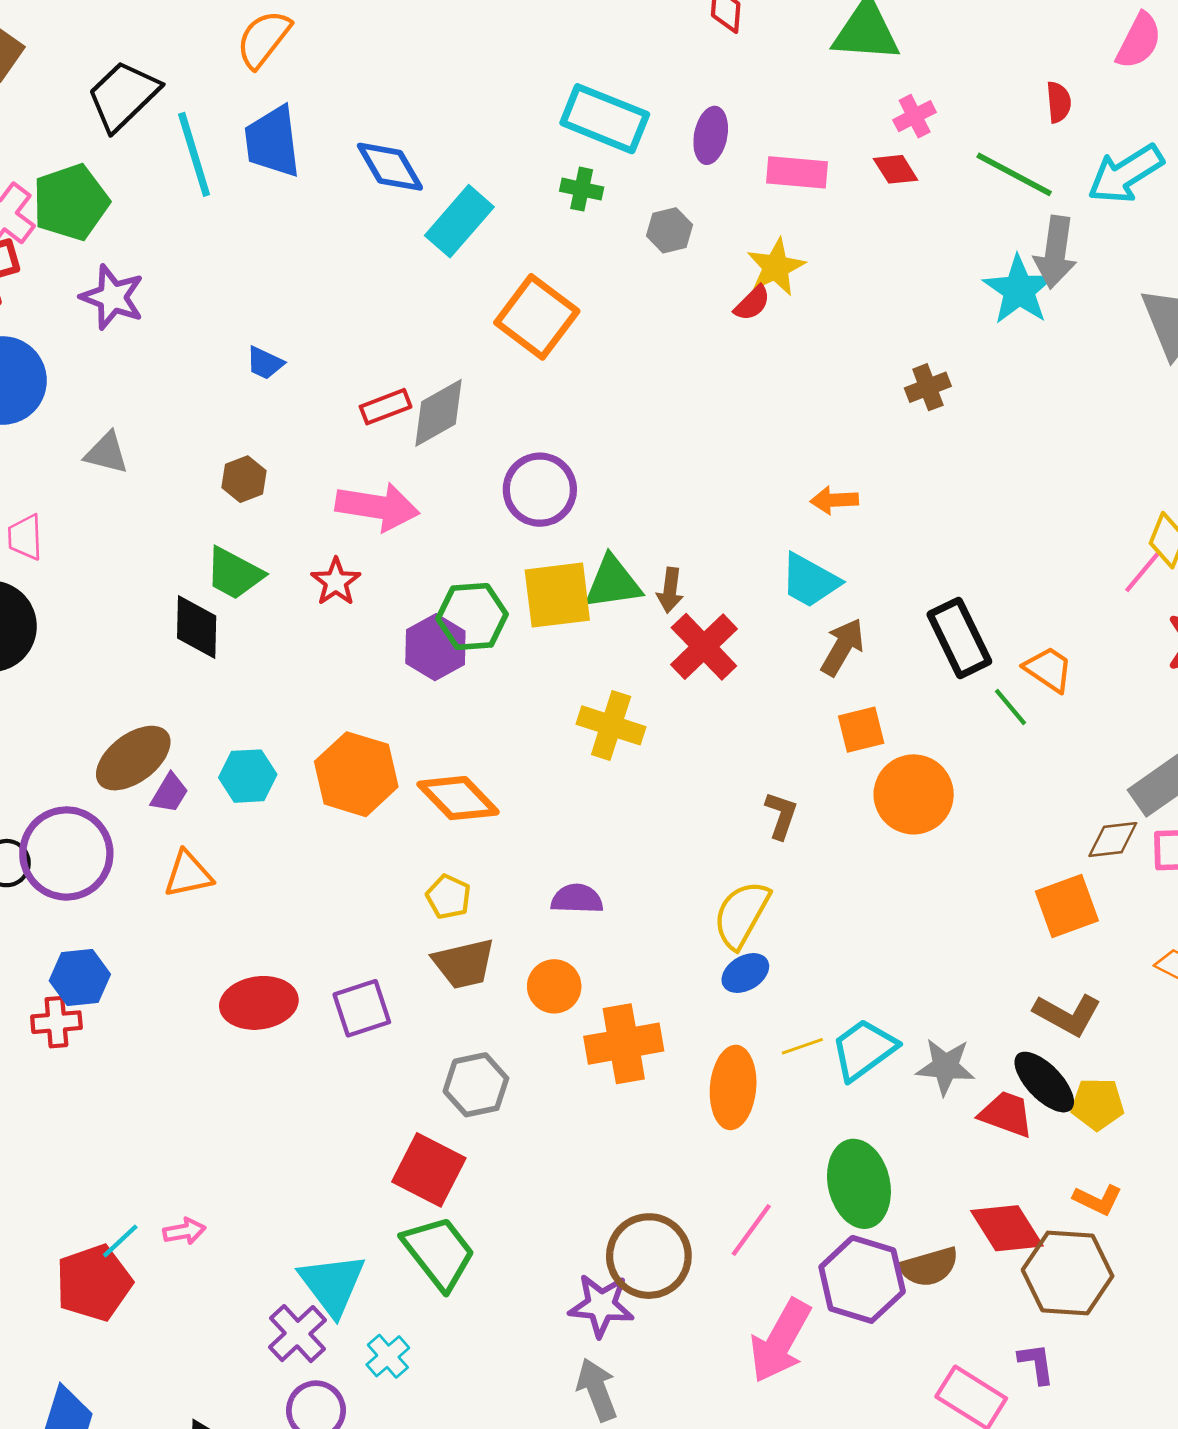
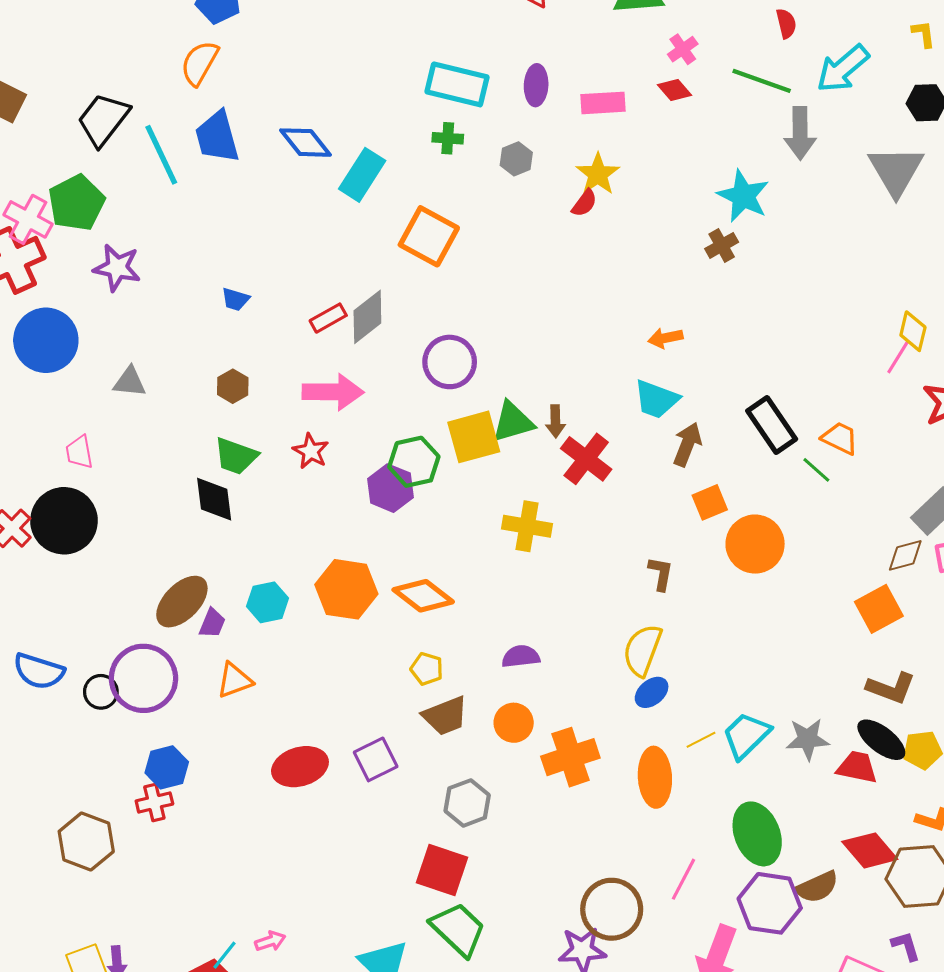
cyan star: (1019, 290) -> (743, 196), moved

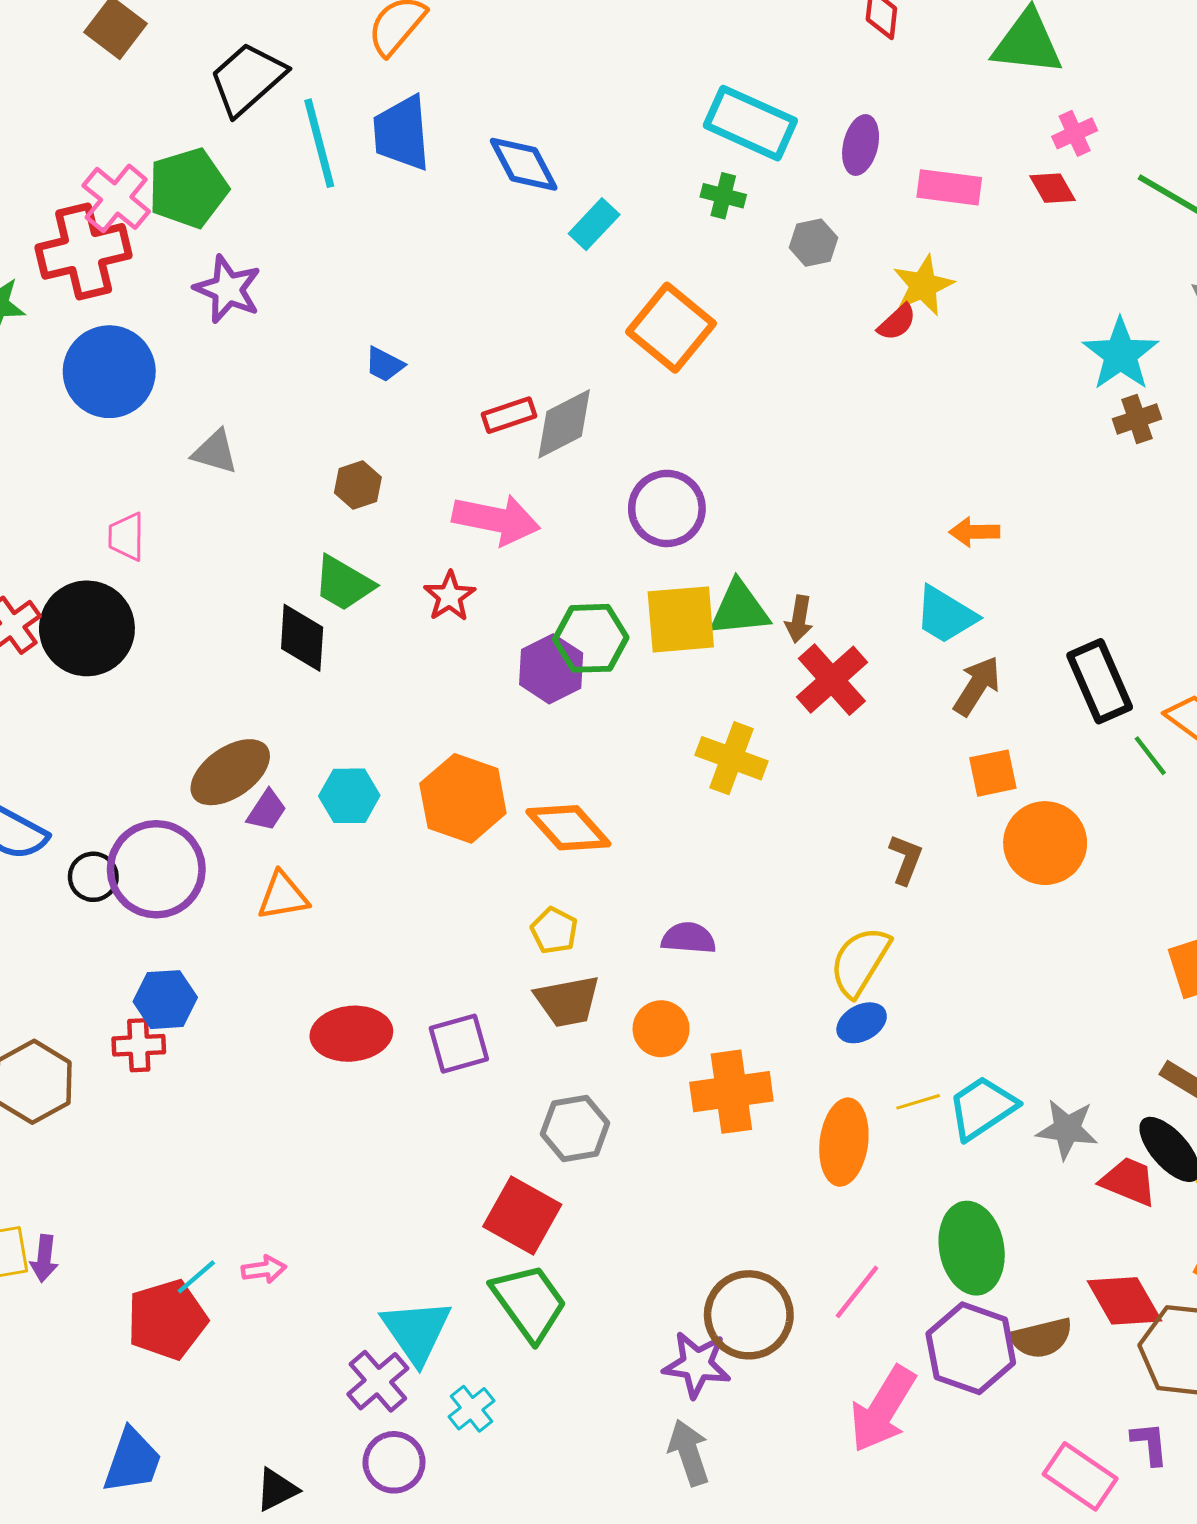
cyan rectangle: (362, 175) -> (594, 224), size x0.7
brown cross: (722, 245) -> (1137, 419), moved

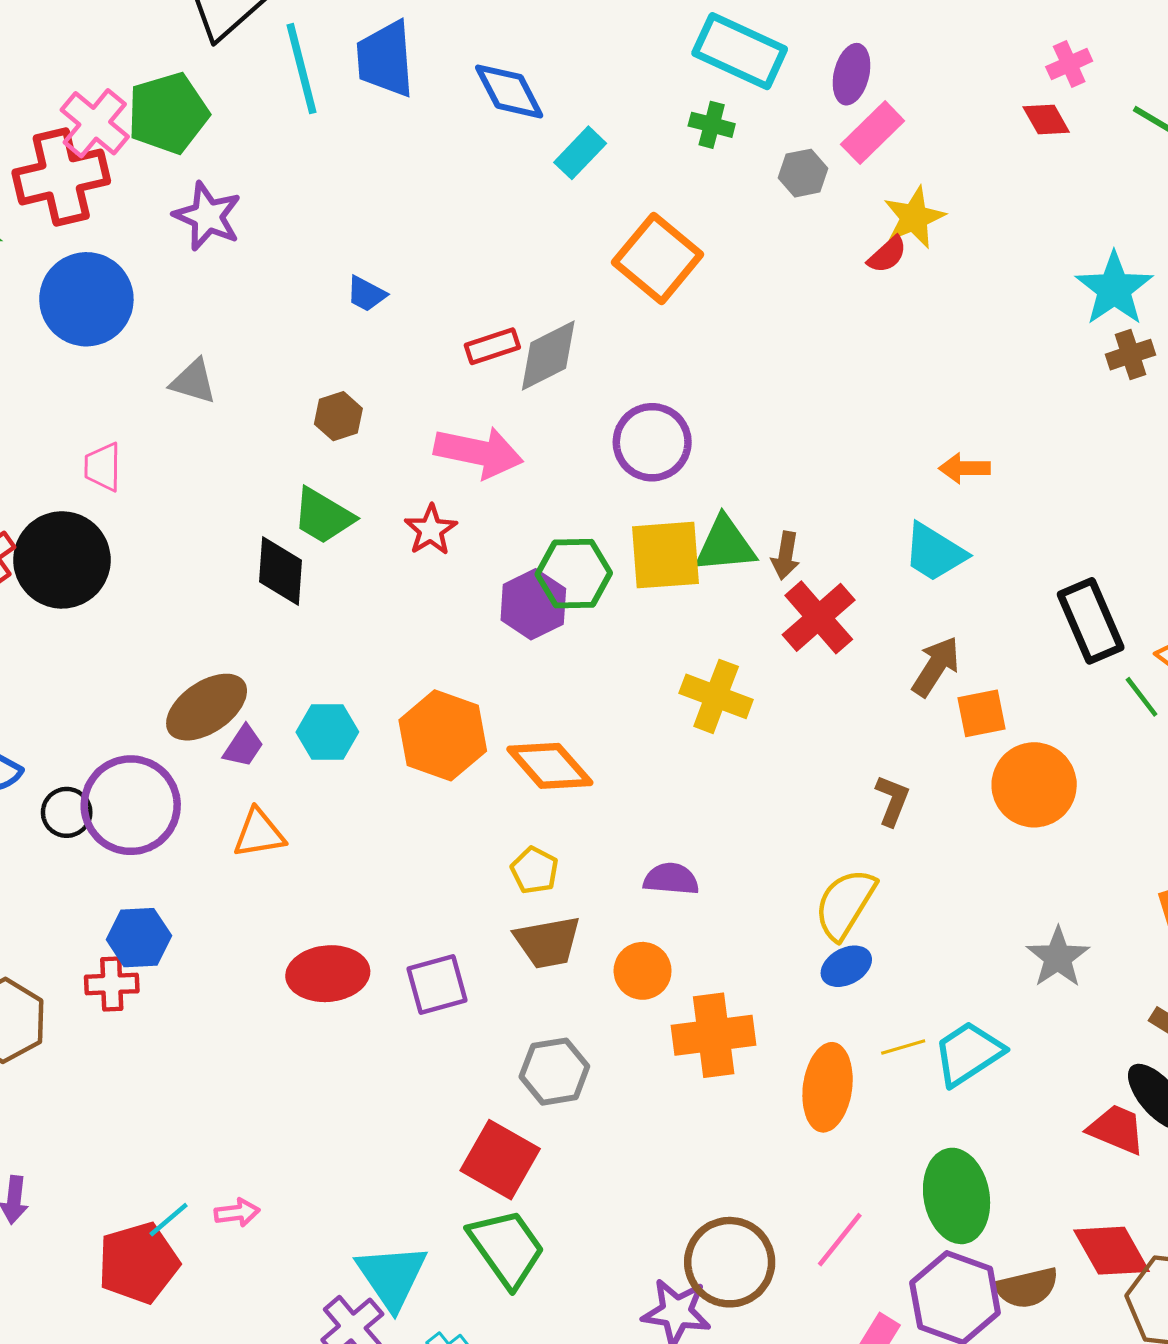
pink rectangle: (949, 187) -> (873, 133), moved, turned -52
brown arrow: (977, 686) -> (936, 666), moved
gray star: (1067, 1129) -> (1058, 957), moved, turned 30

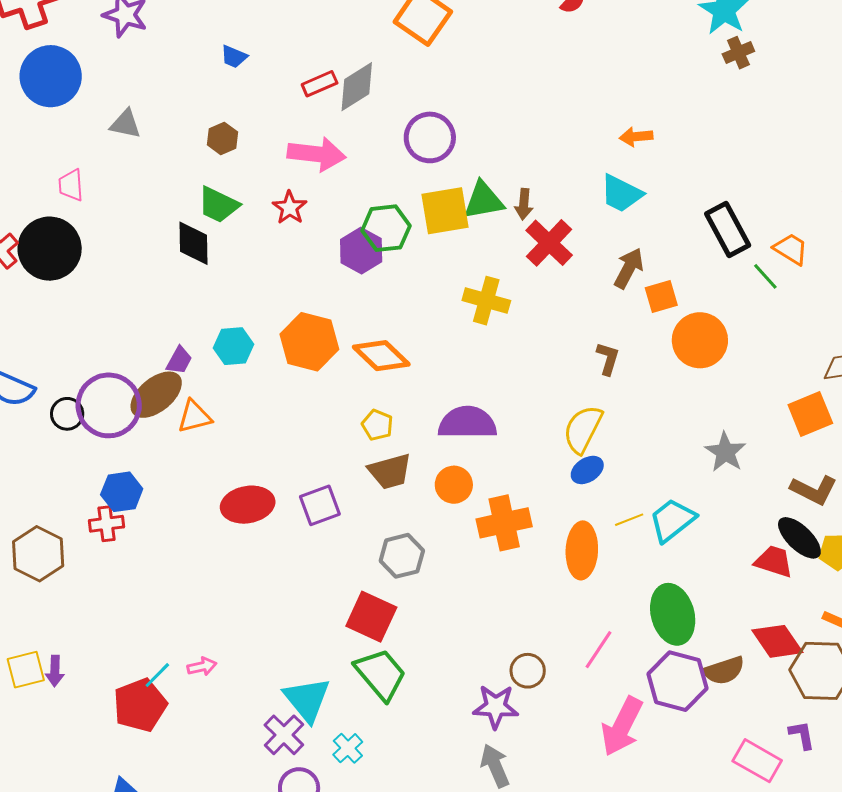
brown ellipse: (207, 707) -> (156, 395), moved
purple semicircle: (671, 879) -> (467, 423), size x1.6
brown circle: (730, 1262) -> (528, 671), size x0.6

